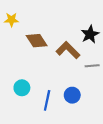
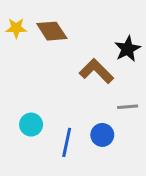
brown diamond: (37, 41) -> (52, 31), moved
gray line: (92, 66) -> (128, 107), moved

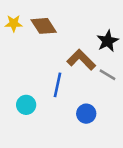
gray line: (128, 107) -> (108, 75), moved, turned 36
blue line: (67, 142) -> (57, 85), moved

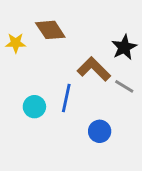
yellow star: (14, 23) -> (16, 43), moved
cyan circle: (26, 105) -> (34, 107), moved

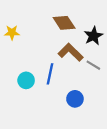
brown diamond: (50, 30) -> (64, 23), moved

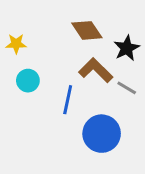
cyan circle: (26, 80) -> (28, 81), moved
blue circle: (75, 99) -> (102, 134), size x1.6

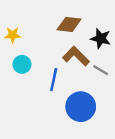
brown diamond: (87, 30) -> (69, 24), turned -50
black star: (127, 48) -> (101, 39), turned -30

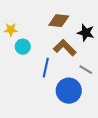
cyan circle: (22, 64) -> (23, 47), moved
gray line: (101, 70) -> (86, 70), moved

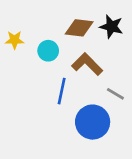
black star: (86, 33) -> (111, 27), moved
cyan circle: (23, 47) -> (48, 51), moved

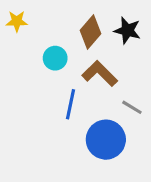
brown diamond: (79, 28) -> (90, 32), turned -56
yellow star: (15, 40) -> (17, 21), moved

